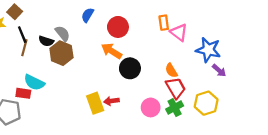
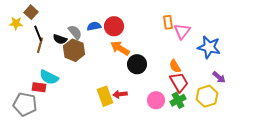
blue semicircle: (88, 15) -> (94, 26), moved, turned 48
red circle: (118, 27) -> (114, 26), moved
pink triangle: (179, 32) -> (182, 31), turned 30
purple arrow: (219, 70) -> (219, 77), moved

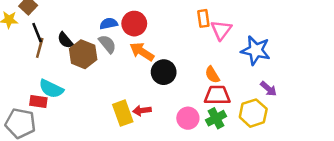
gray semicircle: (75, 32) -> (107, 44), moved
black semicircle: (60, 39) -> (65, 40), turned 32
red trapezoid: (179, 82) -> (217, 95), turned -60

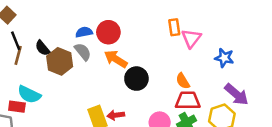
blue star: (256, 50) -> (224, 58), size x0.7
purple arrow: (268, 89) -> (236, 94), size x1.5

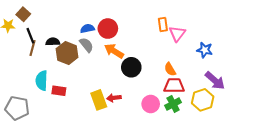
black semicircle: (43, 48) -> (53, 42), turned 128
cyan semicircle: (29, 94) -> (42, 81), turned 66
red rectangle: (17, 107) -> (59, 91), moved

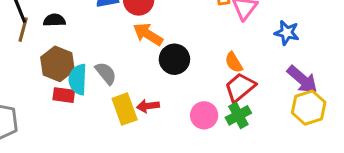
gray semicircle: (86, 45) -> (106, 73), moved
brown hexagon: (67, 53) -> (58, 64), moved
cyan semicircle: (42, 81) -> (78, 79), moved
red trapezoid: (174, 86) -> (240, 87), turned -40
yellow hexagon: (203, 100) -> (309, 108), moved

